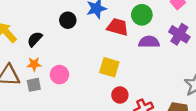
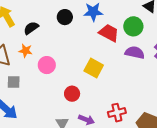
gray square: (34, 85) -> (14, 82), moved
red circle: (120, 95) -> (72, 94), moved

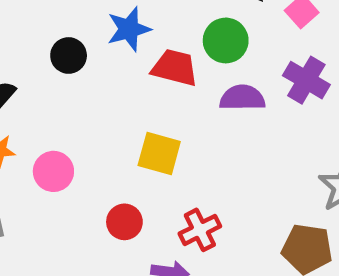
red cross: (117, 113) -> (200, 230), moved

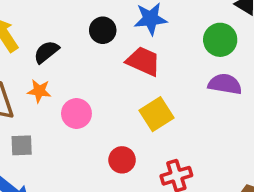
red trapezoid: (175, 68) -> (143, 61), moved
yellow square: (159, 154) -> (156, 114), turned 32

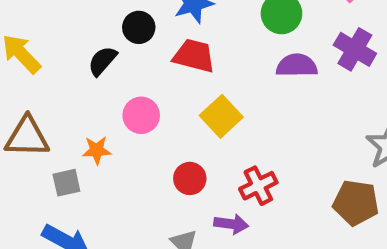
black semicircle: (46, 52) -> (102, 61), moved
orange star: (39, 91) -> (97, 150), moved
pink circle: (76, 113) -> (141, 115), moved

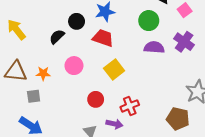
orange star: (97, 150) -> (43, 73), moved

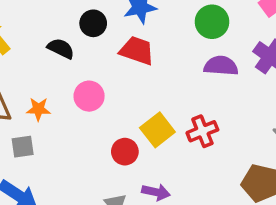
black semicircle: (57, 37) -> (61, 48), turned 70
yellow square: (114, 70) -> (157, 130), moved
red cross: (130, 106) -> (202, 131), moved

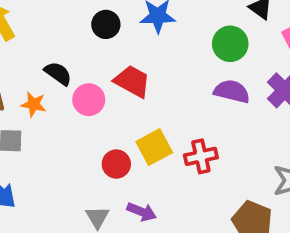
black semicircle: (61, 48) -> (58, 73), moved
red trapezoid: (137, 51) -> (132, 81), moved

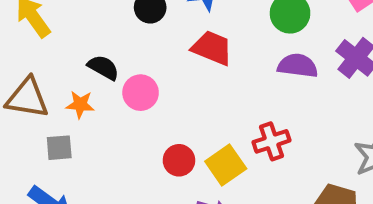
red trapezoid: (132, 81) -> (212, 48), moved
yellow square: (154, 147) -> (226, 165), moved

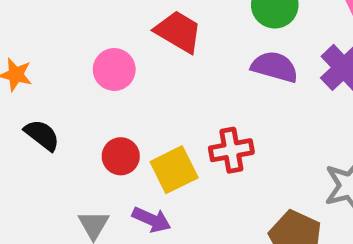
black semicircle: (103, 67) -> (42, 135), moved
pink circle: (141, 93) -> (114, 69), moved

